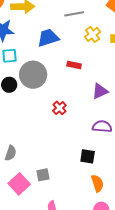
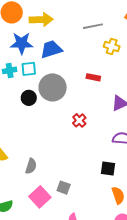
yellow cross: (93, 34) -> (112, 47), turned -35
blue trapezoid: (48, 38) -> (51, 49), moved
gray square: (43, 175) -> (64, 188), turned 32

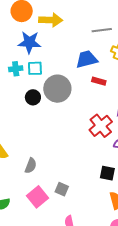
blue trapezoid: (51, 49) -> (87, 59), moved
red cross: (79, 120) -> (101, 126), moved, size x1.6

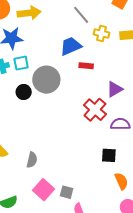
gray line: (102, 30) -> (81, 15), turned 66
gray square: (62, 189) -> (67, 192), moved

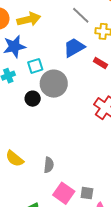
cyan square: (21, 63) -> (35, 66), moved
red rectangle: (86, 66) -> (100, 63), moved, turned 32

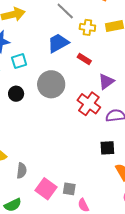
gray circle: (54, 84) -> (51, 84), moved
gray semicircle: (49, 165) -> (22, 171), moved

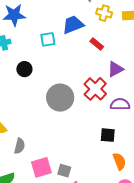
cyan square: (19, 61) -> (48, 39), moved
gray circle: (51, 84) -> (60, 98), moved
pink square: (46, 189) -> (41, 167), turned 30

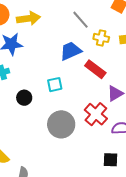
cyan square: (48, 39) -> (55, 85), moved
red rectangle: (97, 44) -> (95, 69), size x1.5

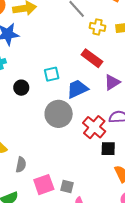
blue trapezoid: (71, 51) -> (77, 89), moved
red cross: (96, 114) -> (94, 127), moved

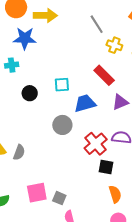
gray circle: (59, 114) -> (62, 125), size x0.7
gray semicircle: (21, 165) -> (19, 152), moved

